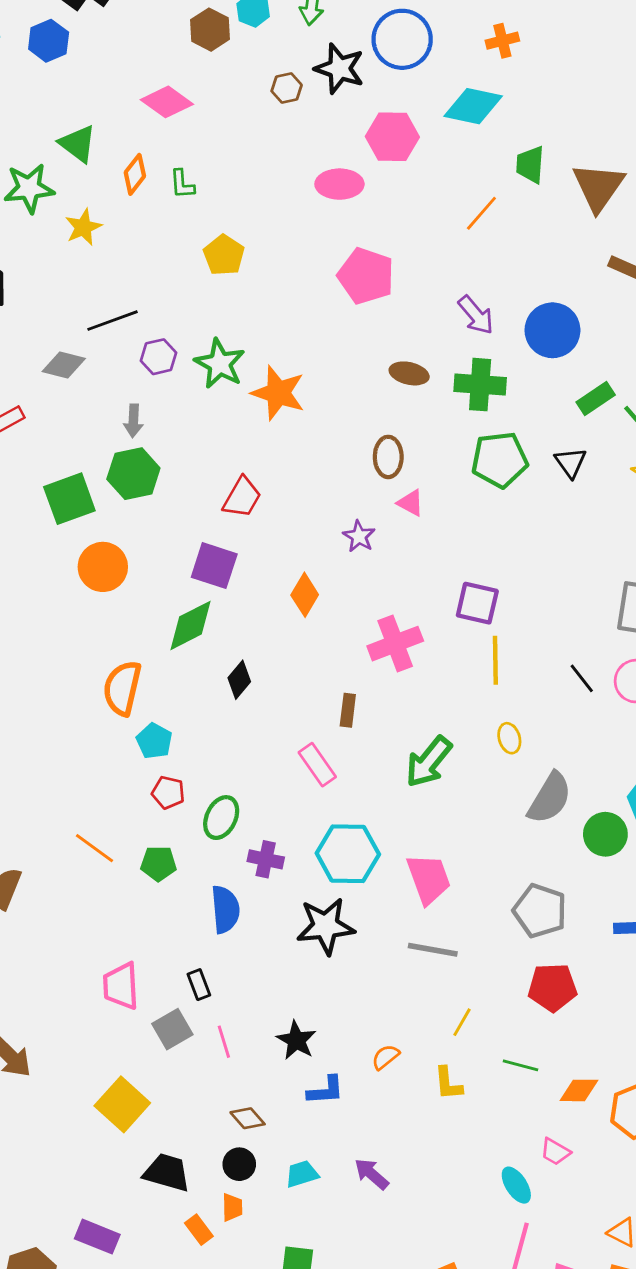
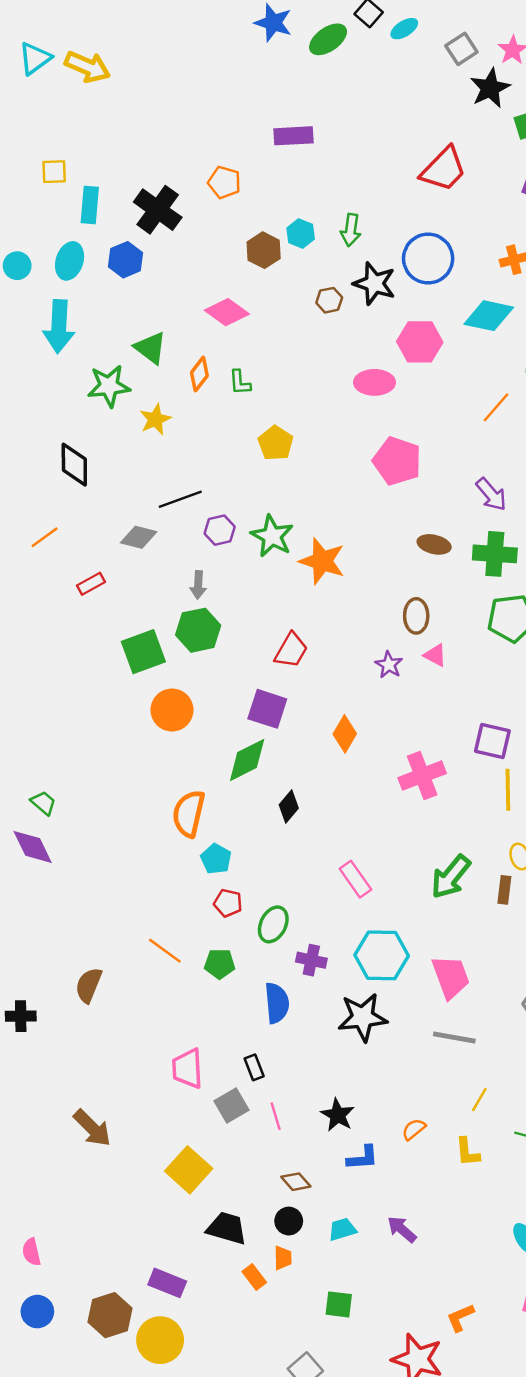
purple star: (359, 536) -> (389, 665), moved
brown rectangle: (348, 710) -> (504, 890), moved

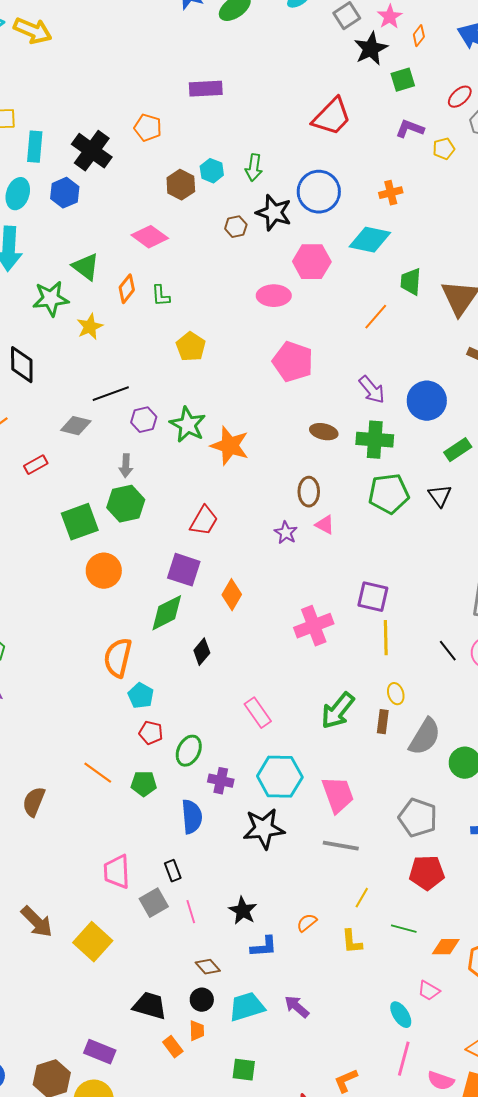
orange diamond: (345, 734) -> (232, 595), moved
yellow square: (189, 1170) -> (93, 942), moved
cyan trapezoid: (342, 1229) -> (247, 1007), size x1.5

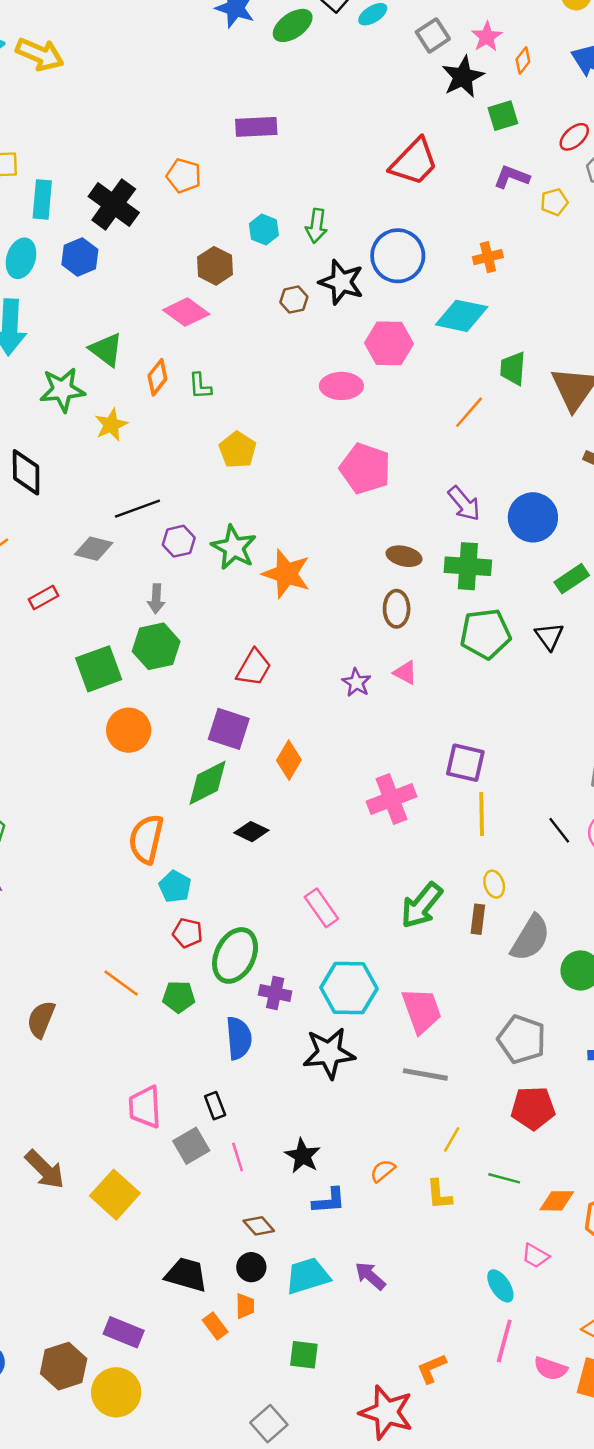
brown hexagon: (181, 185) -> (215, 266), moved
brown ellipse: (309, 492) -> (397, 609), moved
black diamond: (202, 652) -> (251, 832), turned 76
green ellipse: (189, 751) -> (235, 955), size x1.4

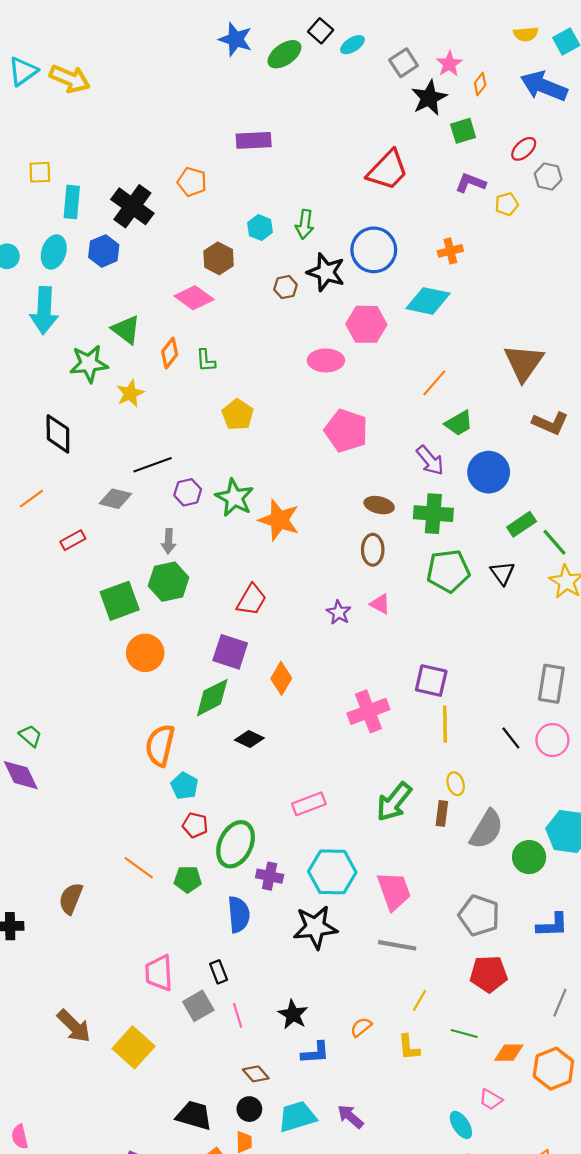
green trapezoid: (513, 368) -> (459, 423), moved, turned -124
pink rectangle: (321, 908) -> (309, 804), turned -76

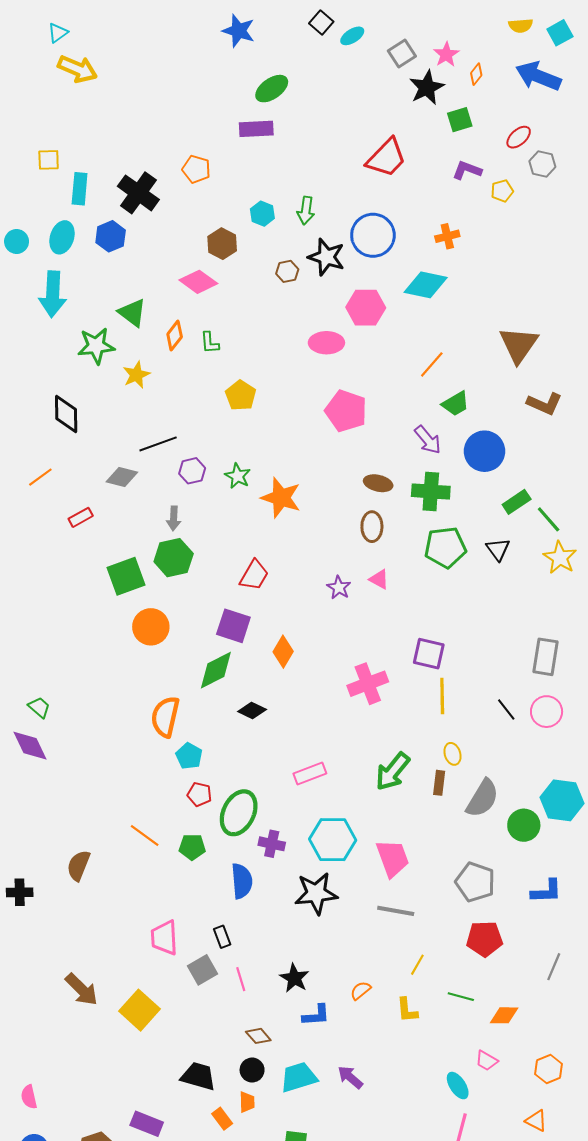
green ellipse: (284, 54) -> (272, 89), moved
cyan triangle: (23, 71) -> (58, 33), moved, size x0.7
green star: (234, 498) -> (238, 476), size x0.7
orange hexagon: (553, 1069) -> (549, 1069), moved, size x0.7

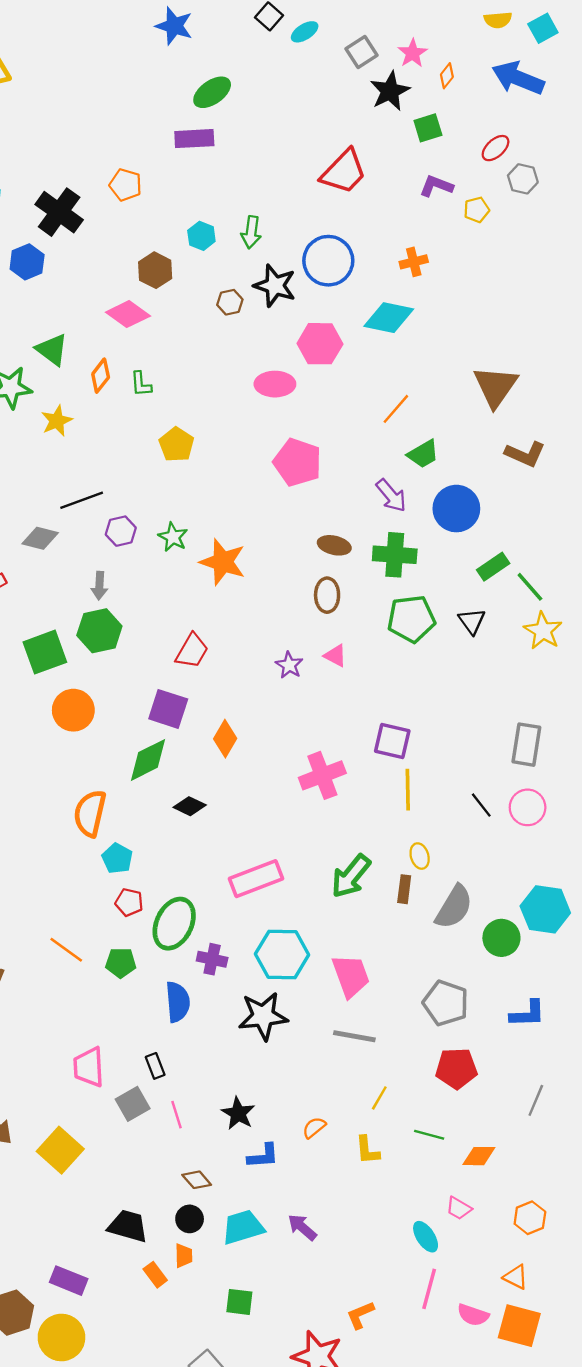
pink rectangle: (310, 774) -> (256, 879), size x1.4

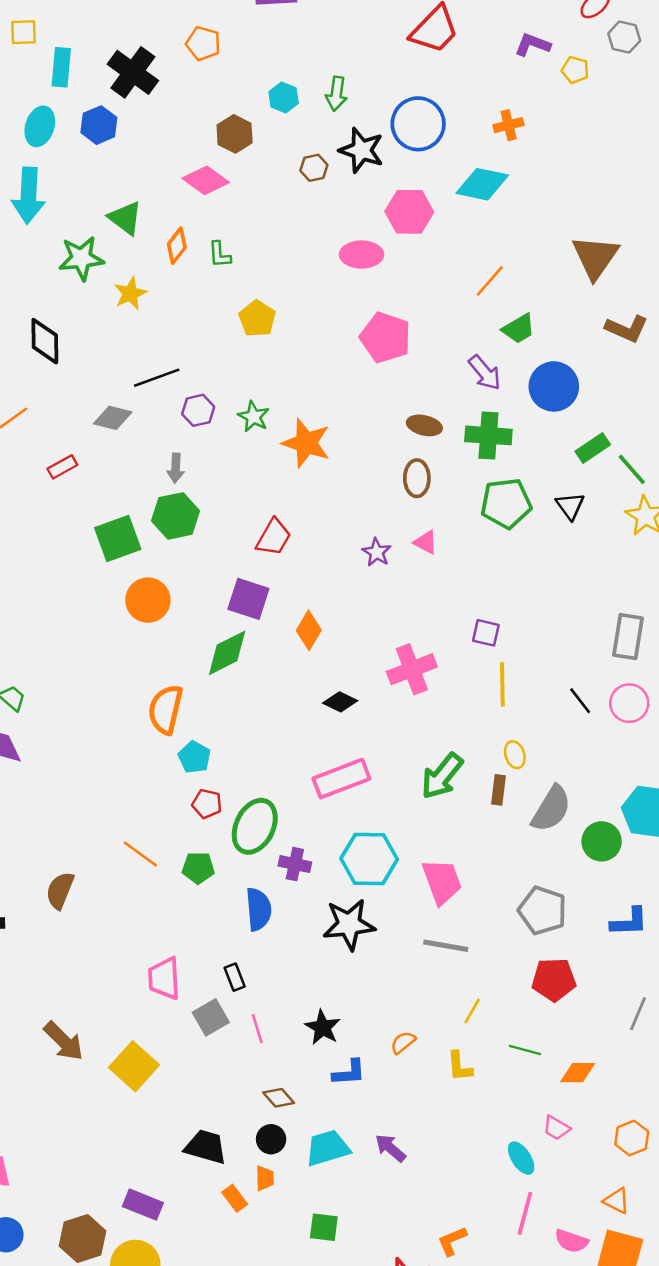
yellow pentagon: (477, 210) -> (575, 70), turned 30
purple square: (392, 741) -> (486, 633), size x0.7
black diamond: (190, 806) -> (340, 702), moved

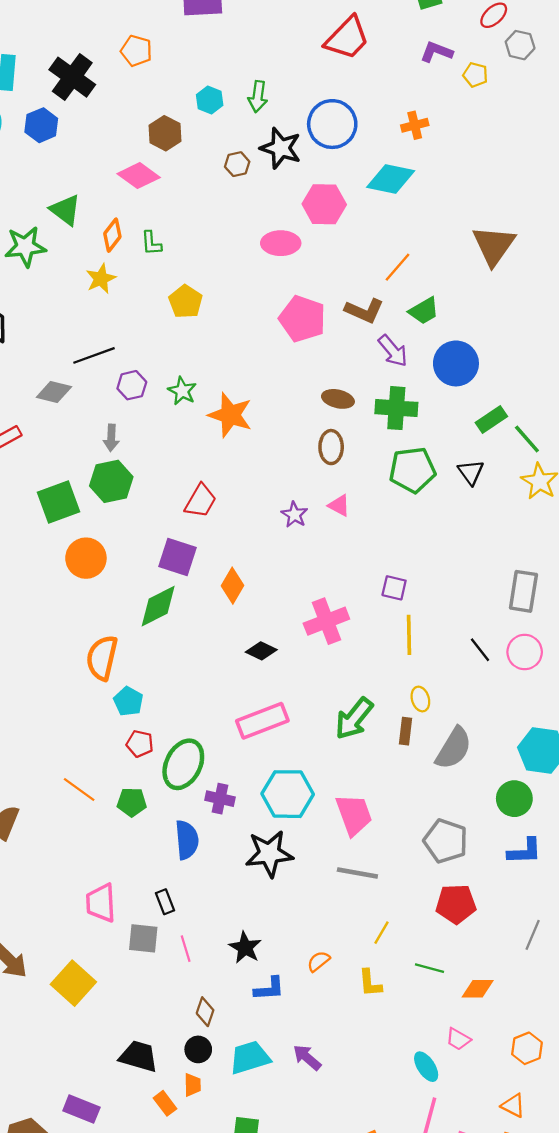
yellow star: (130, 293) -> (101, 279), moved
brown L-shape: (627, 329) -> (364, 311), moved
green circle: (602, 841) -> (514, 799), moved
gray square: (211, 1017) -> (143, 938), turned 36
brown diamond: (279, 1098) -> (205, 1012), turned 60

